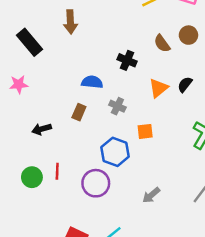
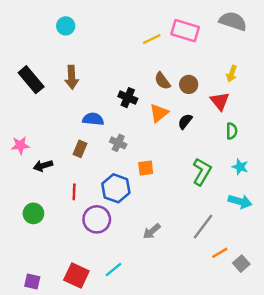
brown arrow: (70, 22) -> (72, 77), moved
brown circle: (188, 35) -> (189, 84), moved
pink star: (19, 84) -> (20, 145), moved
orange triangle: (158, 88) -> (159, 113), moved
red line: (57, 171) -> (74, 192), moved

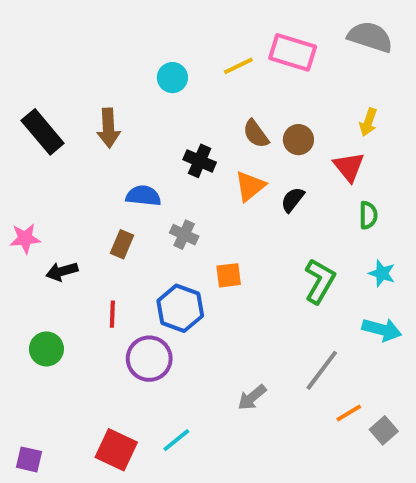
cyan circle: (66, 26) -> (172, 78), moved
gray arrow: (152, 231) -> (252, 397), moved
purple square: (32, 281) -> (29, 459), moved

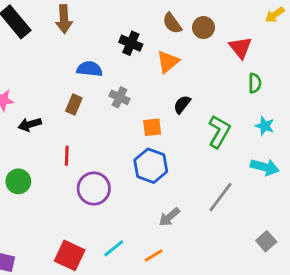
yellow arrow: (368, 122) -> (275, 15), moved, turned 36
black semicircle: (293, 200) -> (182, 104), moved
blue hexagon: (180, 308) -> (151, 166), moved
orange line: (349, 413) -> (154, 255), moved

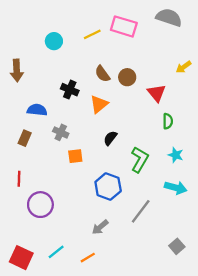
orange square: (152, 127) -> (75, 156), moved
blue hexagon: (151, 166) -> (108, 187), moved

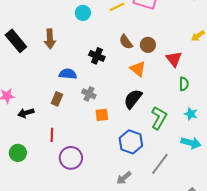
orange triangle: (99, 104) -> (138, 69), moved, turned -42
black semicircle: (110, 138) -> (133, 99), size x1.5

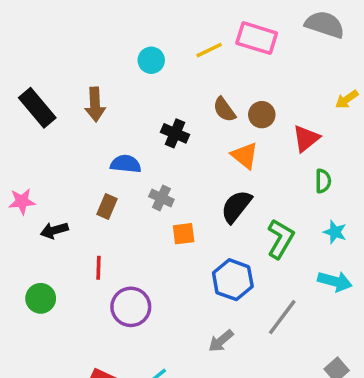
red triangle: (174, 59) -> (306, 138), turned 30

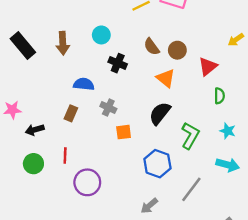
cyan circle: (151, 60) -> (101, 35), moved
green circle: (41, 298) -> (33, 164), moved

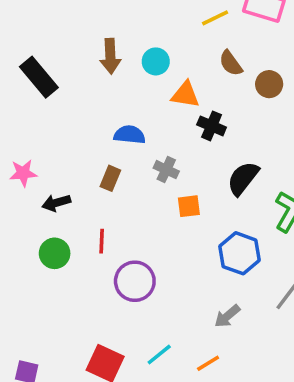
brown arrow: (63, 43) -> (110, 56), moved
brown semicircle: (152, 47) -> (231, 63), moved
black cross: (118, 63) -> (212, 126), moved
orange triangle: (166, 78) -> (185, 95), moved, turned -30

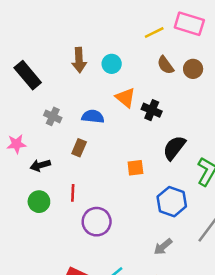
brown circle: (269, 84) -> (193, 69), moved
orange triangle: (185, 95) -> (125, 98), moved, turned 30
gray cross: (166, 170) -> (53, 116), moved

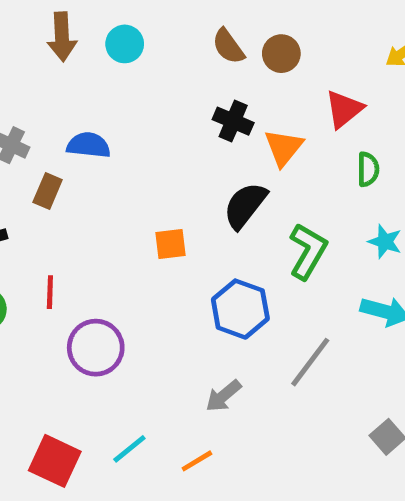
orange triangle: (125, 98) -> (284, 148), moved, turned 30
black cross: (152, 110) -> (233, 121), moved
brown rectangle: (79, 148) -> (48, 191), moved

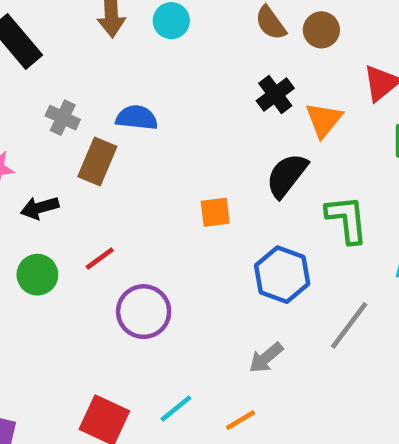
black cross: (233, 121) -> (275, 95), turned 30
brown rectangle: (48, 191) -> (97, 162), size x1.4
green L-shape: (308, 251) -> (347, 219), turned -36
red line: (50, 292) -> (100, 258), turned 52

